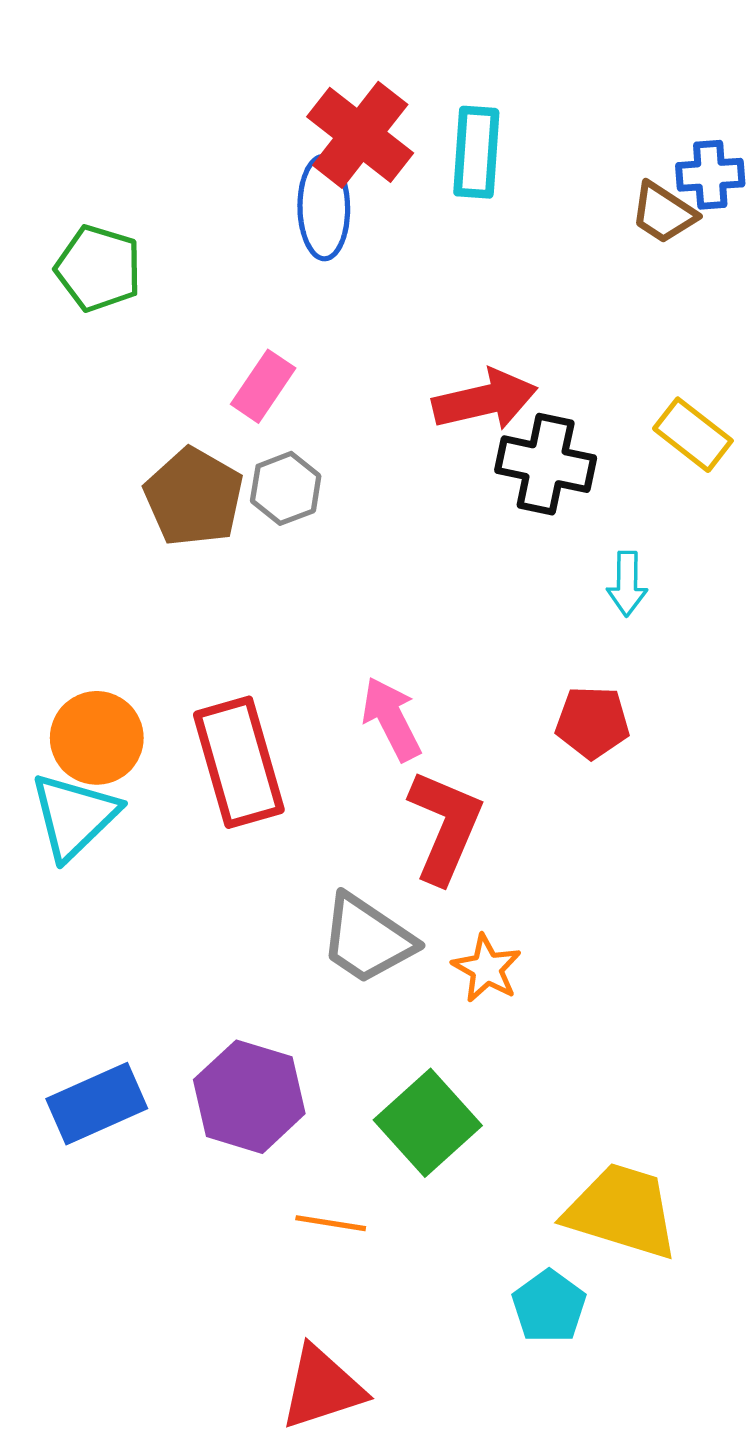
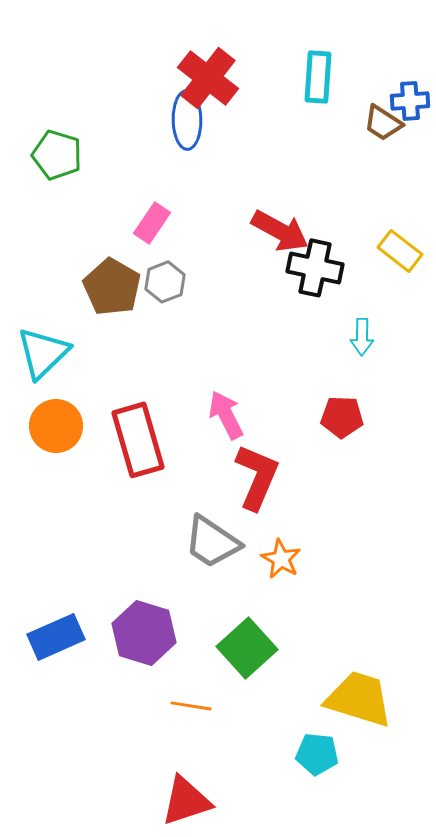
cyan rectangle: (476, 152) -> (318, 77), moved
red arrow: (485, 400) -> (280, 231), turned 42
cyan triangle: (74, 816) -> (43, 353), moved
cyan pentagon: (549, 1306) -> (317, 754), turned -30

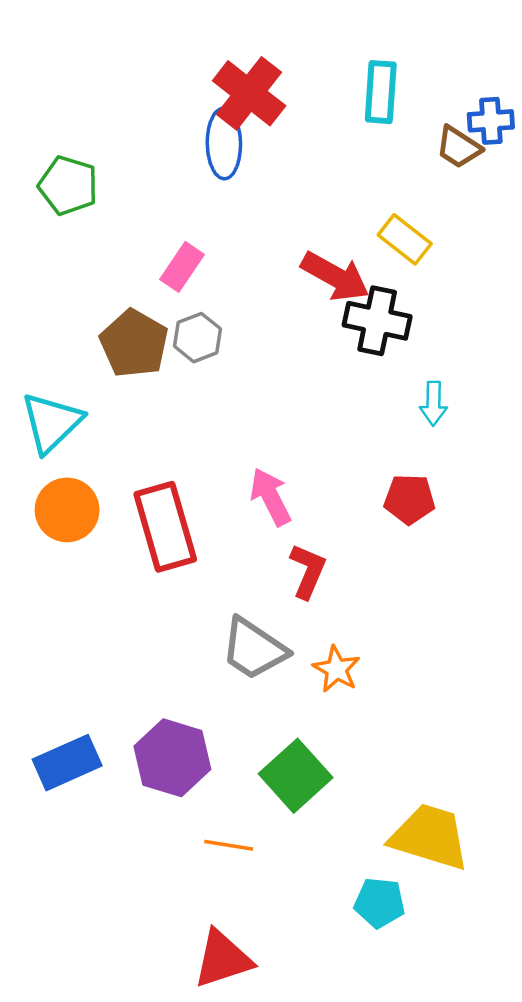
yellow rectangle: (400, 251) -> (405, 239), moved
red L-shape: (257, 477) -> (308, 571), size x0.7

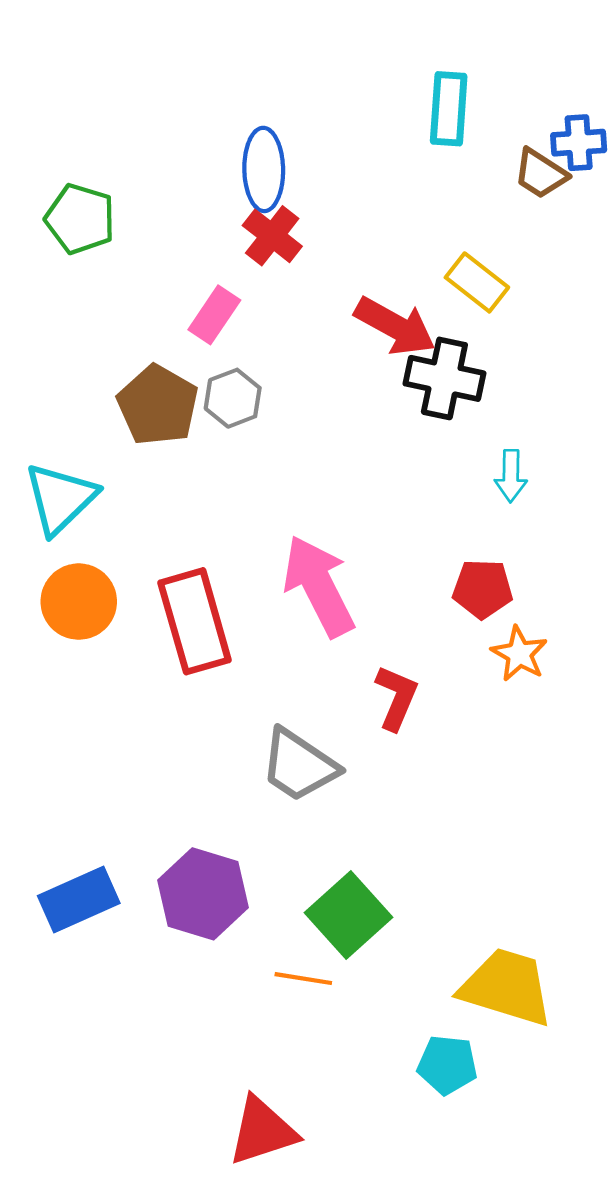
red cross: (249, 93) -> (272, 236), moved, size x0.7
pink arrow: (271, 497) -> (319, 586), size x1.5
red L-shape: (308, 571) -> (396, 698), moved
orange star: (336, 669) -> (519, 654), moved
orange line: (229, 845) -> (303, 979), moved

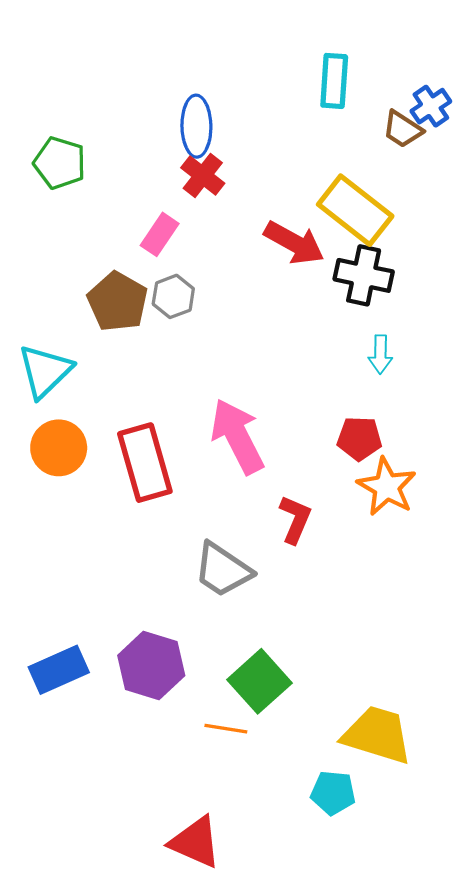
blue cross: (579, 143) -> (431, 106), turned -30
yellow rectangle: (477, 282) -> (355, 210), size x1.6
black cross: (444, 378) -> (364, 275), moved
orange star: (519, 654) -> (387, 487), size x1.4
red triangle: (262, 1131) -> (195, 842), turned 42

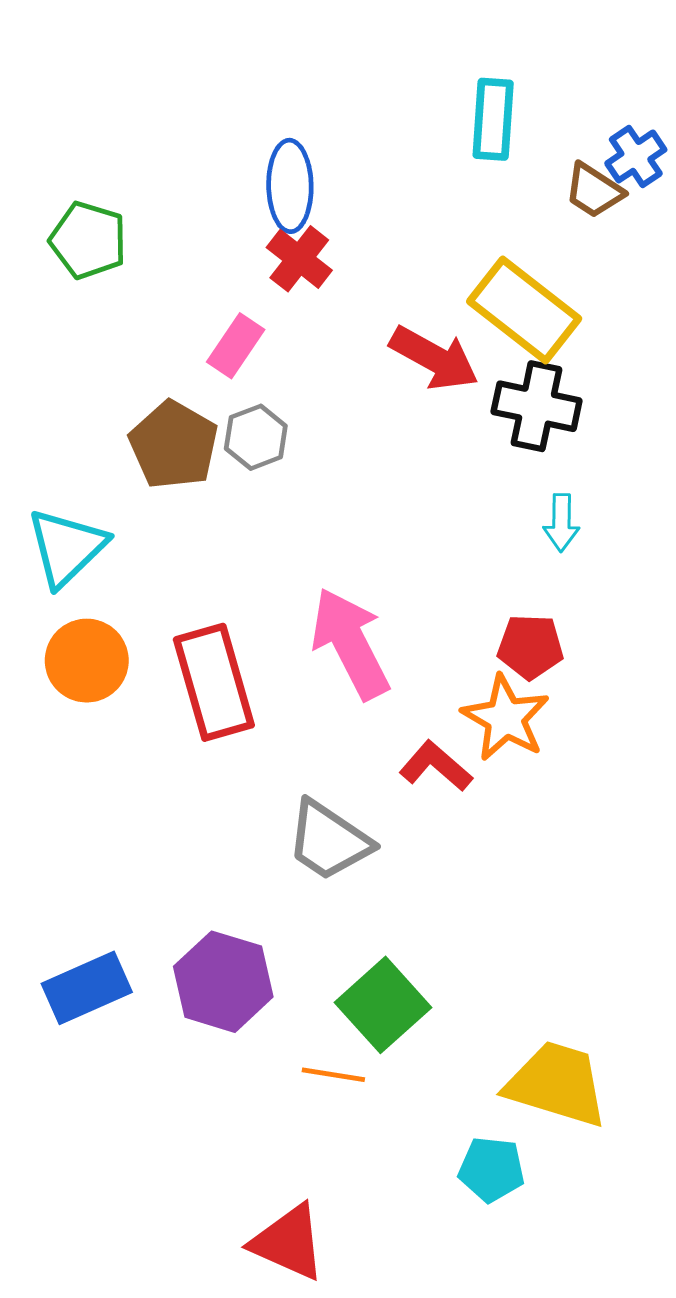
orange star: (387, 487) -> (506, 718), moved
red L-shape: (295, 519) -> (436, 766), turned -72

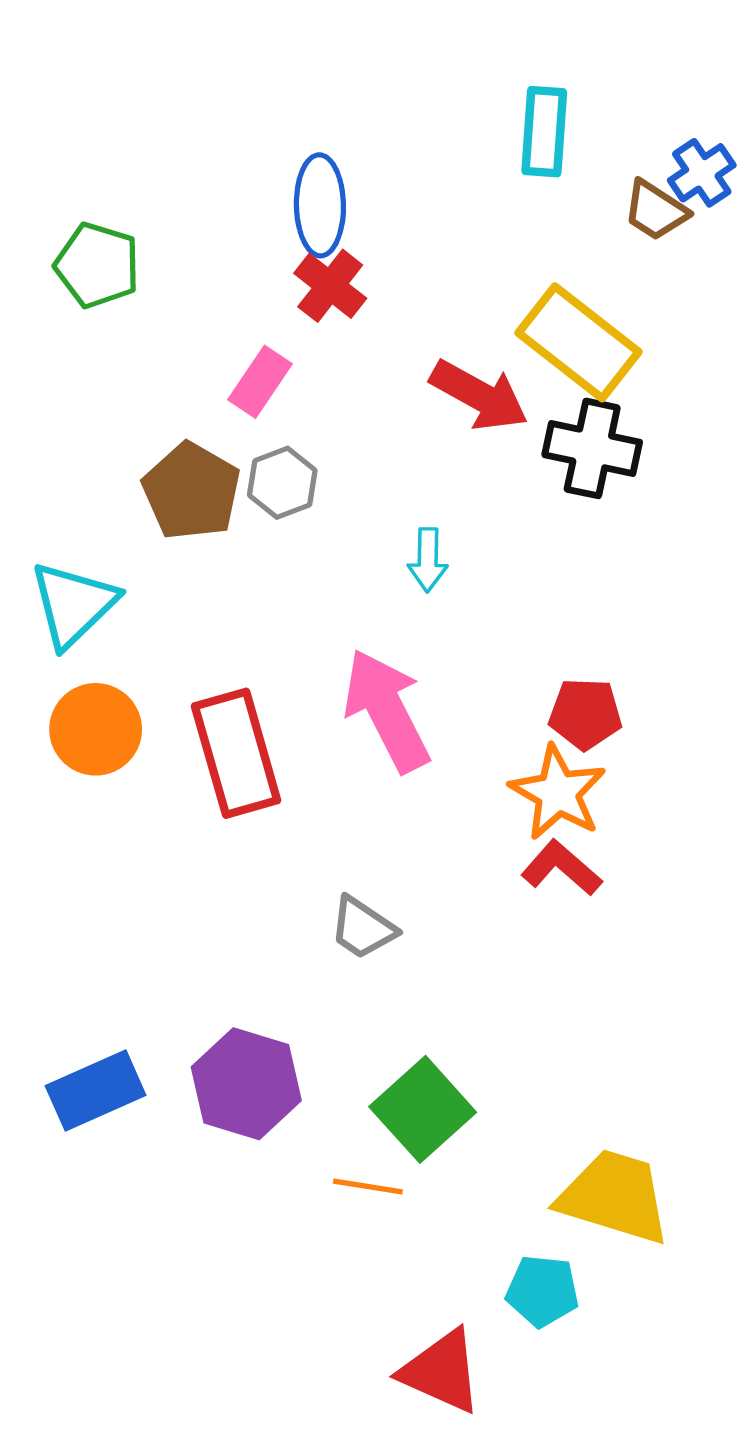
cyan arrow: (561, 523) -> (428, 560), moved
red L-shape: (436, 766) -> (561, 868), moved
gray trapezoid: (329, 841) -> (363, 928), size x0.7
red triangle: (288, 1242) -> (441, 1371), moved

